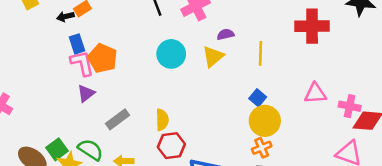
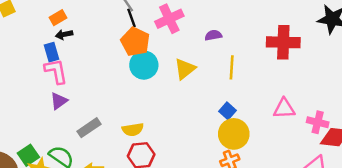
black arrow: (65, 17) -> (64, 34), moved
purple semicircle: (226, 34) -> (213, 35), moved
orange pentagon: (103, 58) -> (135, 42), moved
yellow semicircle: (162, 120) -> (133, 129), turned 80

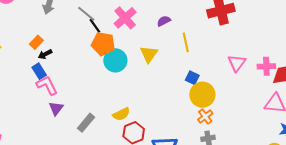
pink triangle: (284, 109) -> (237, 63), turned -36

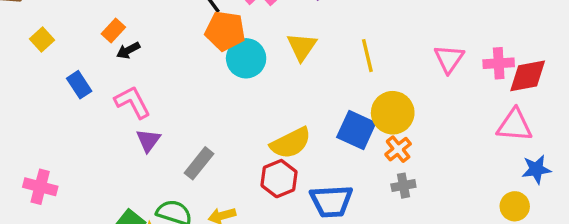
yellow line: (186, 42) -> (367, 56), moved
blue rectangle: (39, 71) -> (79, 85), moved
blue square: (192, 78) -> (356, 130), moved, size x1.6
yellow semicircle: (121, 114) -> (291, 143), moved, size x1.4

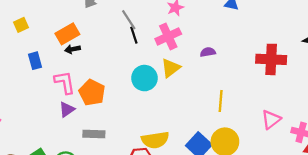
orange rectangle: (113, 31) -> (67, 34), size x1.5
orange pentagon: (225, 31) -> (92, 93), moved
yellow triangle: (302, 47) -> (171, 68), moved
gray rectangle: (199, 163) -> (94, 134), turned 35

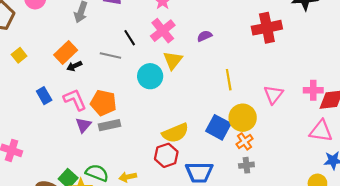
gray line: (129, 20) -> (110, 55), moved, turned -30
blue rectangle: (35, 61) -> (44, 96), moved
pink triangle: (271, 119) -> (273, 95), moved
gray rectangle: (94, 134) -> (110, 125), moved

